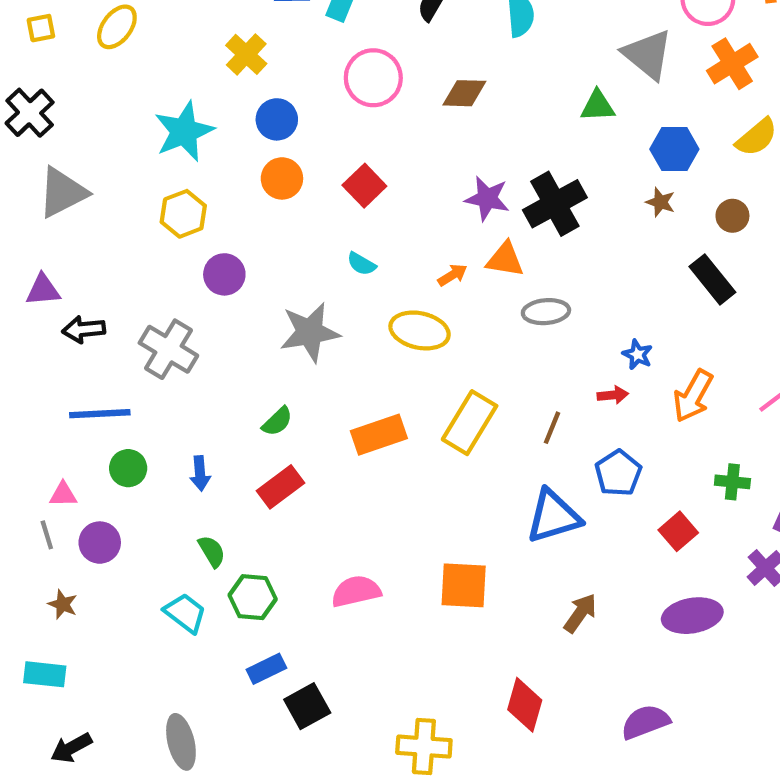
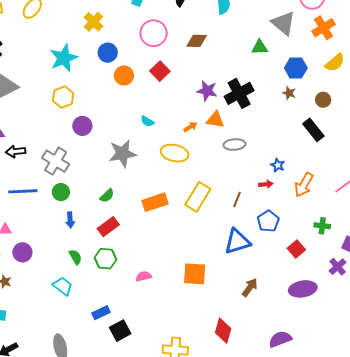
orange circle: (282, 178) -> (124, 75), moved
red square: (364, 186) -> (160, 71), moved
green circle: (128, 468) -> (61, 192), moved
pink semicircle: (356, 591) -> (144, 276), size x0.7
green hexagon: (253, 597) -> (105, 259), moved

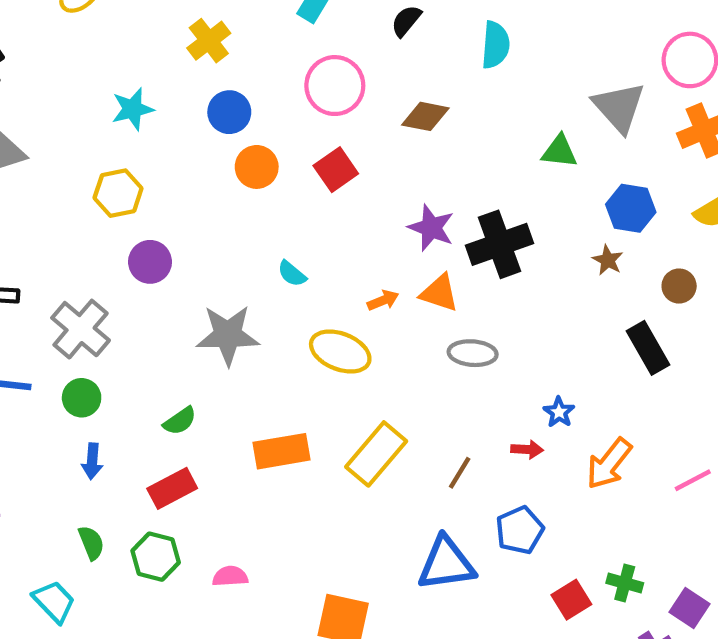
cyan star: (64, 58) -> (133, 109), size x0.7
green cross: (322, 226) -> (625, 583), moved
pink semicircle: (144, 276) -> (230, 576), moved

